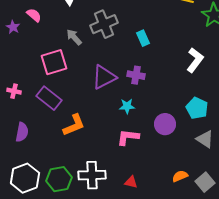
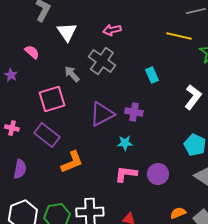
gray cross: (104, 24) -> (102, 61), turned -32
purple star: (13, 27) -> (11, 75), moved
cyan rectangle: (143, 38) -> (152, 75), moved
purple circle: (165, 124) -> (158, 174), moved

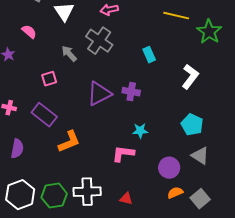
pink square: (52, 99) -> (49, 79), size x0.6
cyan star: (125, 143) -> (140, 131), moved
purple circle: (158, 174) -> (169, 168), moved

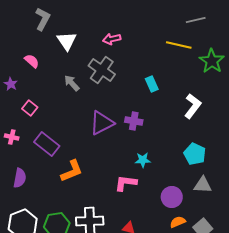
pink square: (49, 79) -> (30, 108), moved, turned -35
gray triangle: (200, 156) -> (203, 185), turned -30

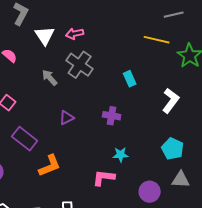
pink arrow: (112, 39) -> (75, 34), moved
purple triangle: (102, 123) -> (67, 118), moved, size x0.6

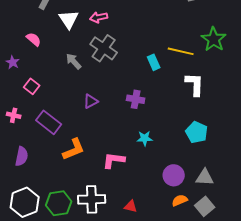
yellow line: (157, 40) -> (181, 51), moved
white L-shape: (171, 101) -> (195, 84), turned -35
pink L-shape: (104, 178) -> (114, 160), moved
gray triangle: (181, 180) -> (205, 177), moved

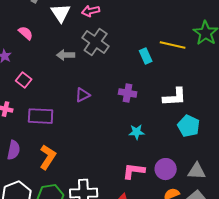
gray arrow: (74, 61) -> (66, 55), turned -48
white L-shape: (195, 84) -> (175, 97), moved, turned 85
purple rectangle: (49, 122) -> (41, 116), turned -35
orange L-shape: (74, 149) -> (48, 157), moved, turned -35
pink L-shape: (114, 160) -> (134, 171), moved

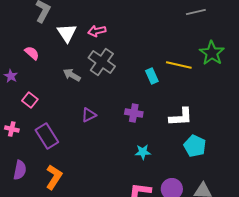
gray arrow: (66, 55) -> (72, 75), turned 30
purple rectangle: (41, 116) -> (47, 136), turned 55

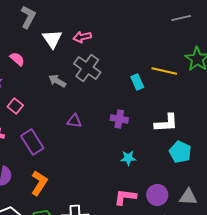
purple triangle: (89, 115) -> (74, 121), turned 35

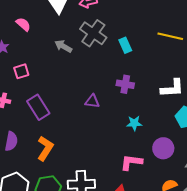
cyan rectangle: (137, 82) -> (125, 45), moved
pink square: (15, 106) -> (21, 71), turned 35
purple triangle: (74, 121) -> (92, 101), moved
purple circle: (157, 195) -> (163, 148), moved

